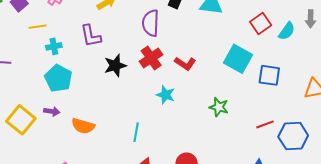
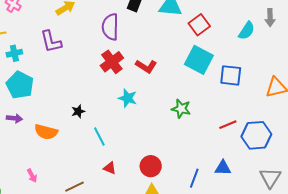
red square: (261, 23) -> (199, 25), moved
black star: (115, 66) -> (78, 111), moved, size x0.6
cyan line: (136, 132) -> (99, 136), turned -36

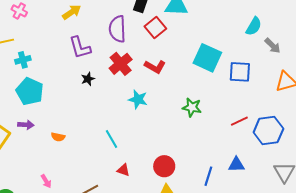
gray arrow: (270, 18) -> (273, 46), moved, turned -42
red square: (199, 25) -> (155, 27), moved
purple L-shape: (51, 42) -> (80, 48), moved
black star: (78, 111) -> (88, 79), moved
orange semicircle: (46, 132) -> (58, 137), size x0.6

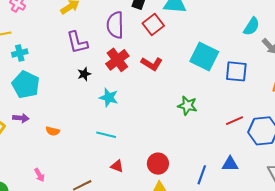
cyan star: (138, 99) -> (109, 98), moved
cyan line: (111, 139) -> (106, 135), turned -48

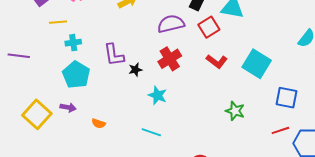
purple semicircle: (115, 25) -> (171, 24), turned 72
purple L-shape: (77, 42) -> (114, 55), moved
red L-shape: (152, 64) -> (217, 61), moved
blue square: (236, 71) -> (287, 98), moved

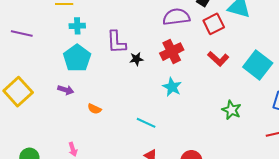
cyan star: (158, 95) -> (172, 87), moved
yellow square: (37, 114) -> (18, 92), moved

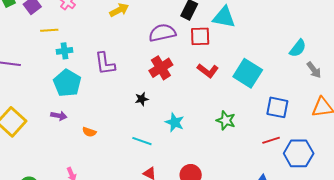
red square: (214, 24) -> (200, 36), turned 30
black star: (136, 59) -> (142, 99), moved
cyan star: (172, 87) -> (175, 122), moved

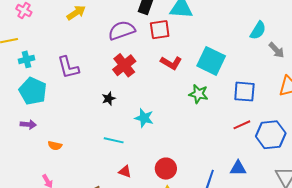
green star: (226, 120) -> (198, 94), moved
orange semicircle: (89, 132) -> (55, 146), moved

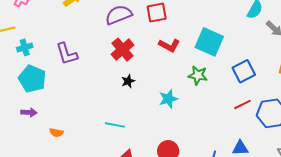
blue square: (244, 92) -> (244, 71), turned -30
black star: (109, 99) -> (128, 81), moved
cyan star: (144, 118) -> (168, 99), moved, turned -30

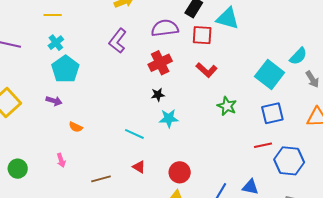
cyan square: (209, 42) -> (270, 75), moved
cyan cross: (25, 47) -> (56, 43), moved, turned -35
purple L-shape: (67, 54) -> (118, 41), moved, turned 40
cyan star: (168, 99) -> (169, 118), moved

